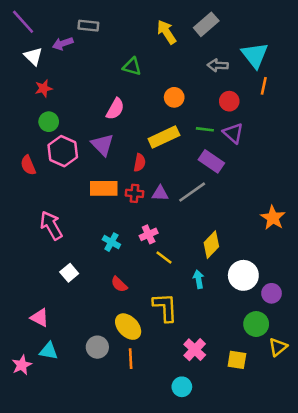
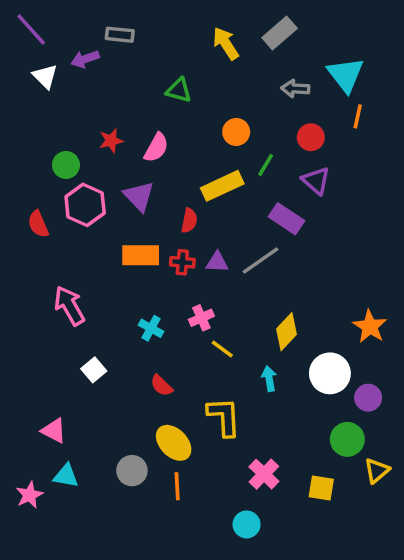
red star: (44, 88) -> (111, 141), moved
green line: (205, 129) -> (266, 165), moved, turned -66
orange star: (273, 218) -> (370, 326), moved

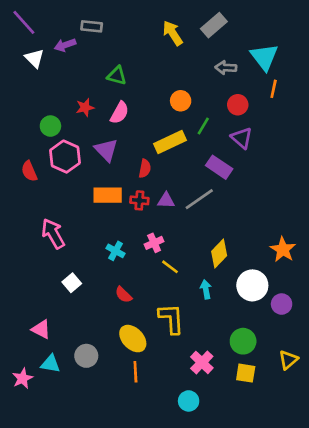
green triangle: (179, 90) -> (117, 76), moved
green circle: (347, 439) -> (243, 341), moved
gray circle: (132, 471) -> (86, 356), moved

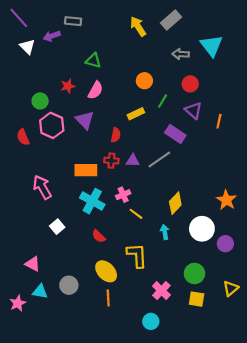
orange line: (274, 89) -> (219, 121), moved
yellow rectangle: (170, 142) -> (136, 114), size x0.7
orange rectangle: (108, 195) -> (86, 170), moved
cyan cross: (116, 251) -> (92, 201), size x1.6

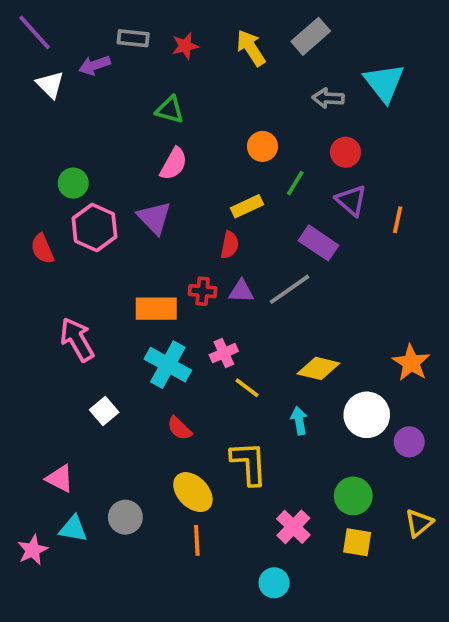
red star: (68, 86) -> (185, 46), moved
red semicircle: (116, 135) -> (230, 245), moved
yellow diamond: (175, 203) -> (318, 368), turned 60

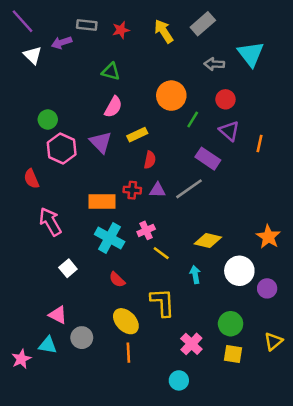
orange circle: (262, 146) -> (171, 96), size x1.5
yellow rectangle: (247, 206) -> (137, 135), moved
red semicircle: (42, 249) -> (31, 179), moved
pink triangle: (60, 479) -> (58, 315), moved

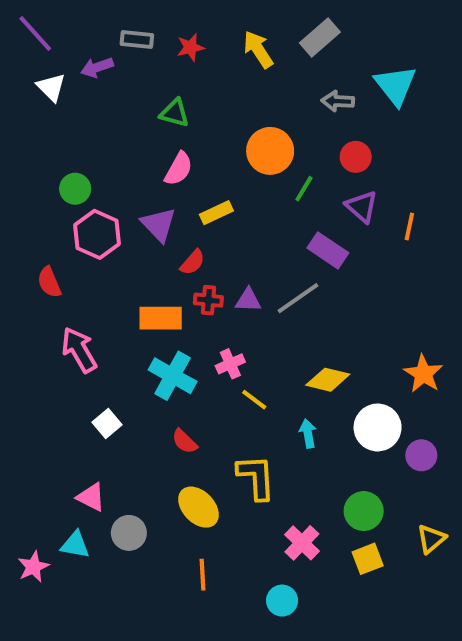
red semicircle: (150, 160) -> (193, 262), moved, turned 30
orange line: (128, 353) -> (202, 575), moved
yellow square: (233, 354) -> (368, 559), turned -30

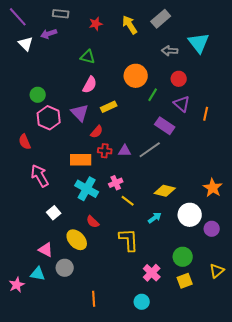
gray rectangle: (137, 39) -> (61, 14), moved
cyan arrow: (308, 433) -> (155, 218), turned 64
yellow ellipse: (198, 507) -> (77, 240), moved
orange line: (202, 575) -> (94, 299), moved

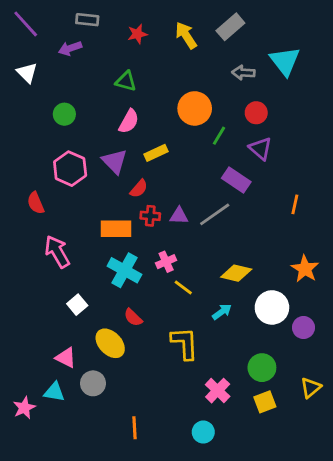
white triangle: (26, 44) -> (27, 73), moved
green circle: (38, 95) -> (64, 114), moved
orange line: (206, 114) -> (295, 204), moved

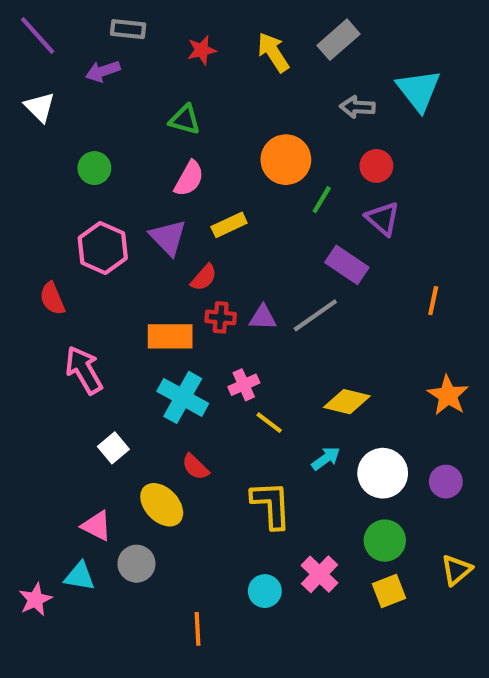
white circle: (272, 307) -> (383, 473), moved
cyan circle: (203, 432) -> (265, 591), moved

